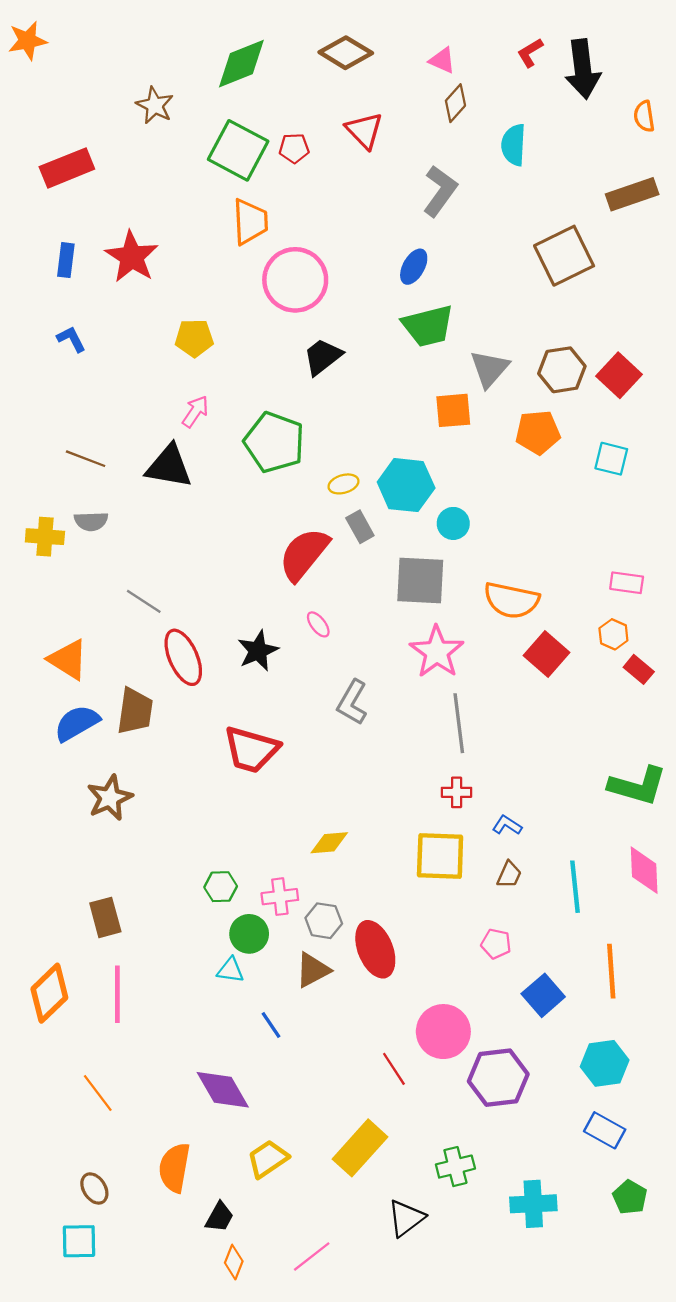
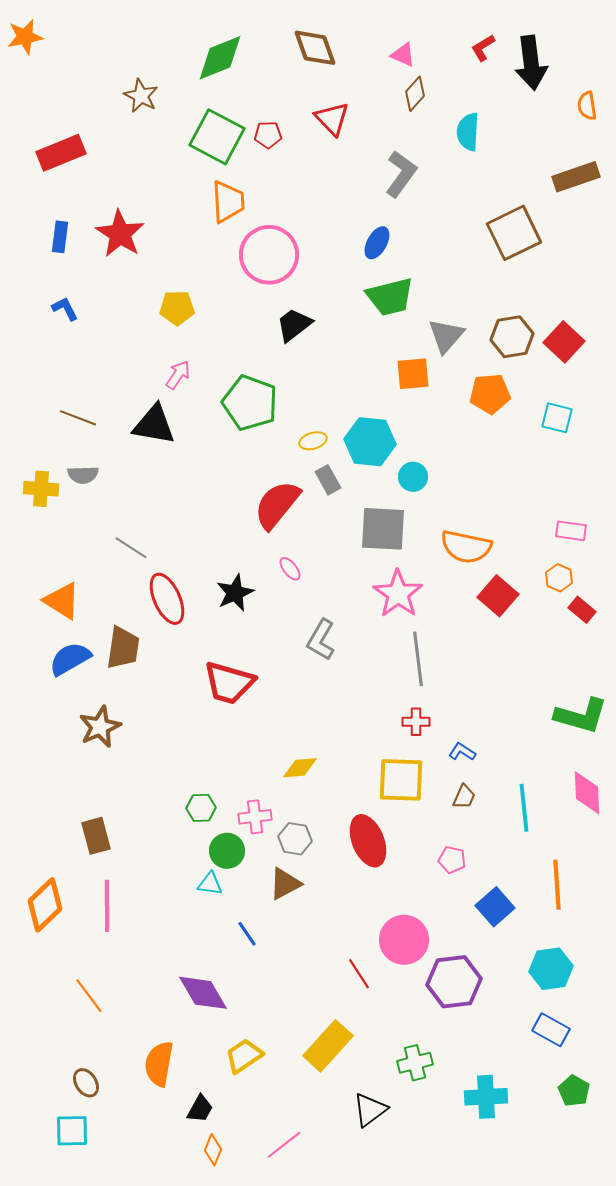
brown diamond: (346, 53) -> (315, 48), turned 39
red ellipse: (375, 949) -> (368, 841), moved

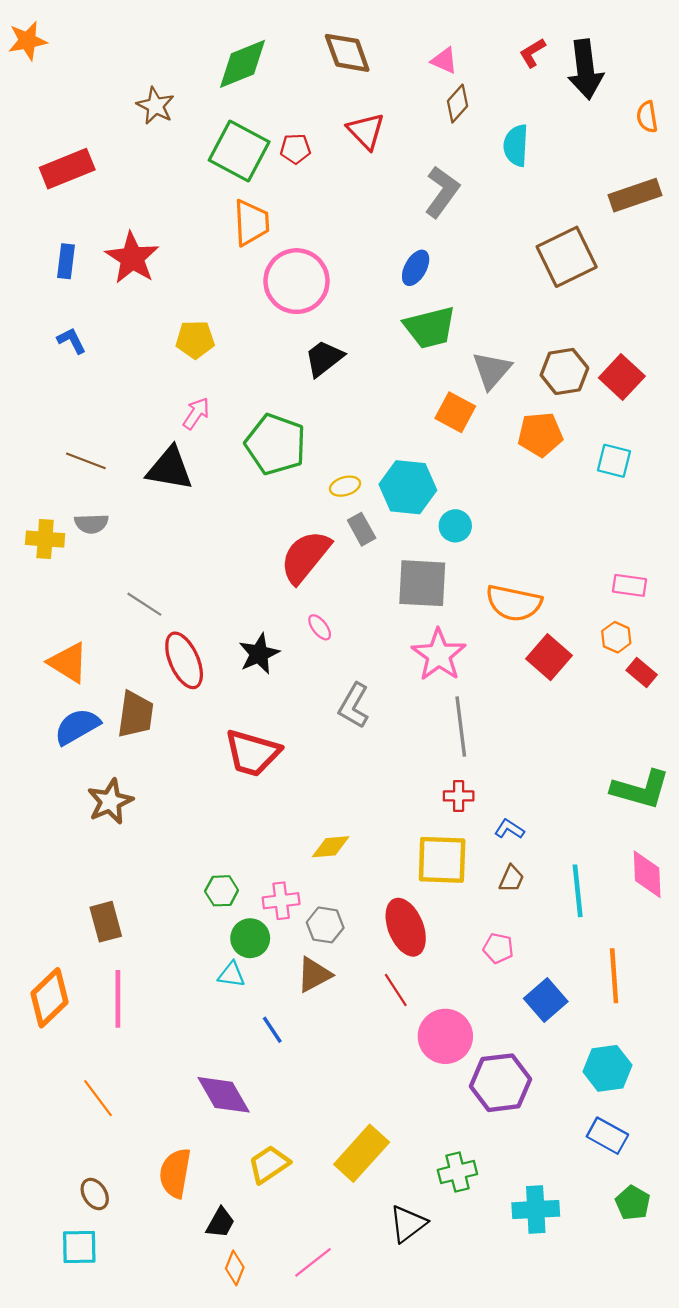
orange square: (413, 374) -> (455, 412), turned 33
red line: (359, 974) -> (396, 990), moved

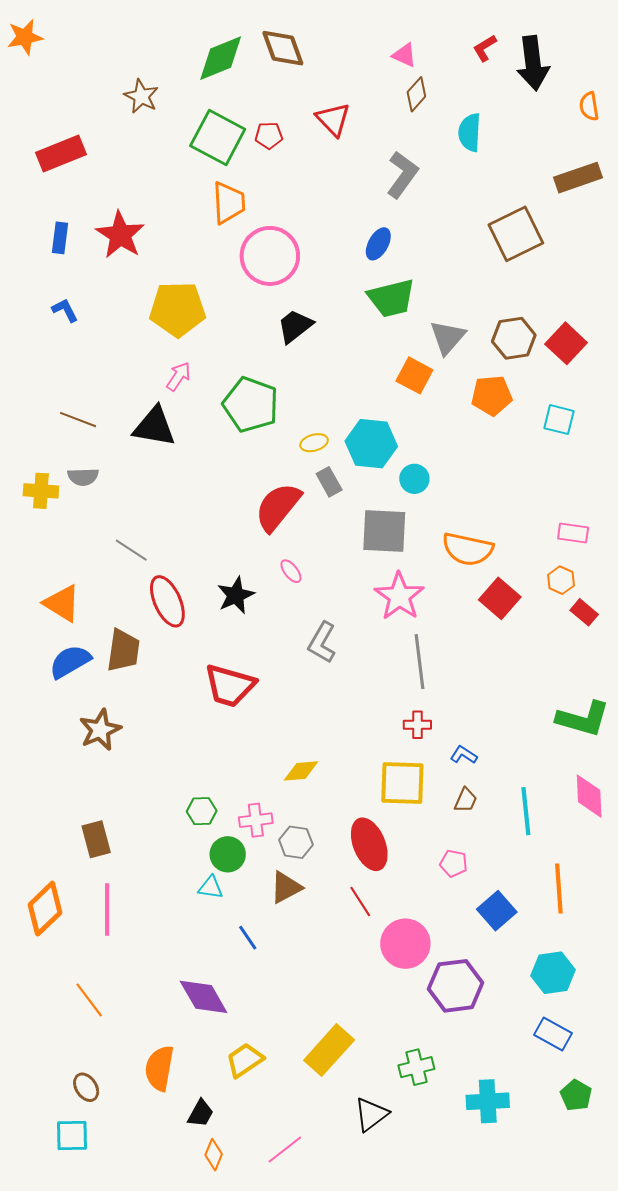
brown diamond: (347, 53) -> (283, 48), moved
yellow pentagon: (195, 340) -> (177, 309), size x1.6

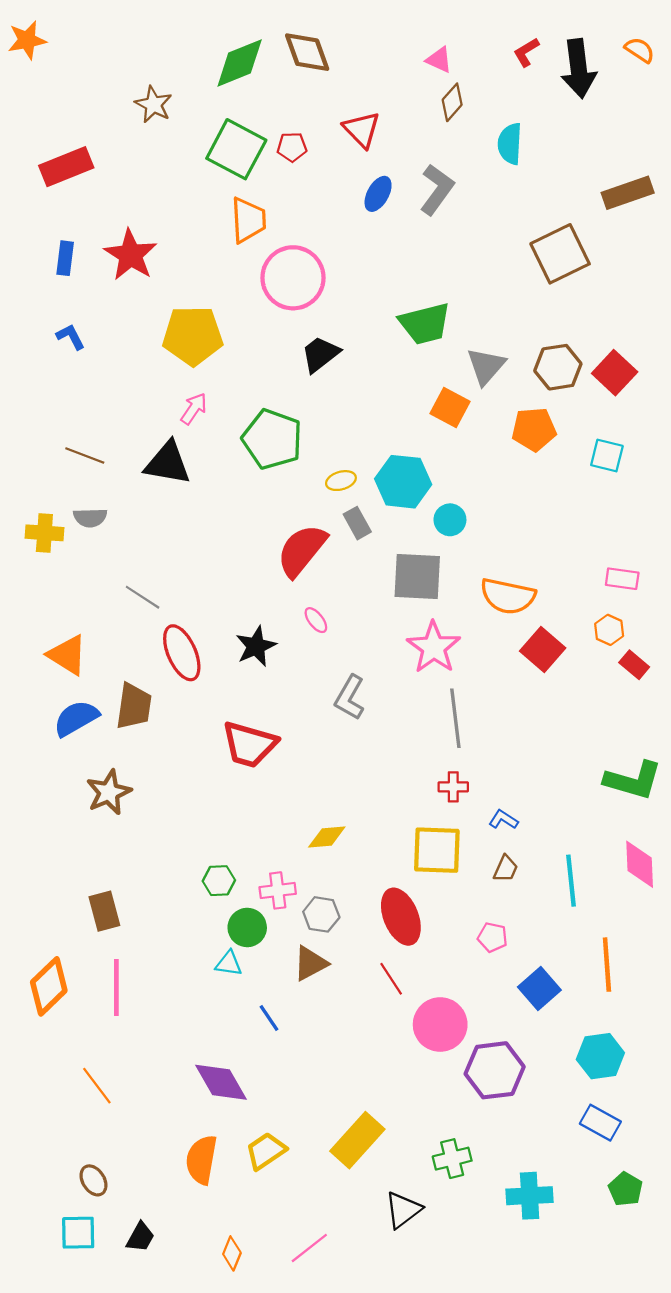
orange semicircle: (589, 106) -> (640, 50), moved, turned 132
blue ellipse: (378, 244) -> (378, 194), moved
orange semicircle: (159, 1068) -> (201, 1160), moved
black trapezoid: (201, 1113) -> (140, 1237), moved

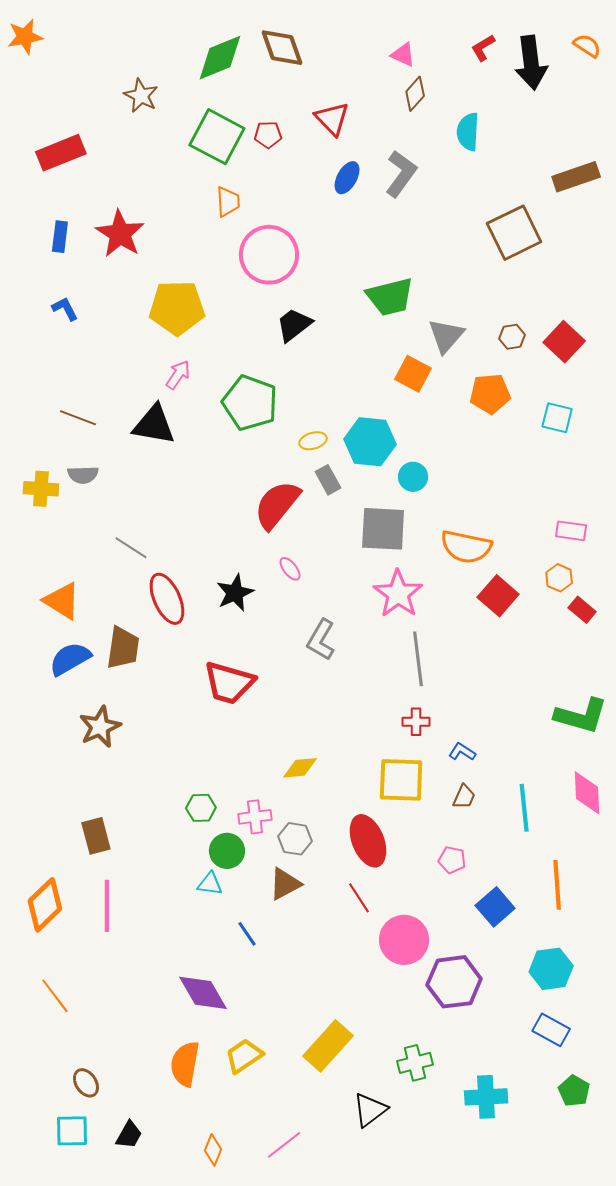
orange trapezoid: (248, 220) -> (228, 202), size x0.7
brown hexagon: (558, 367) -> (512, 337), size x0.6
orange line: (97, 1086) -> (55, 996), moved

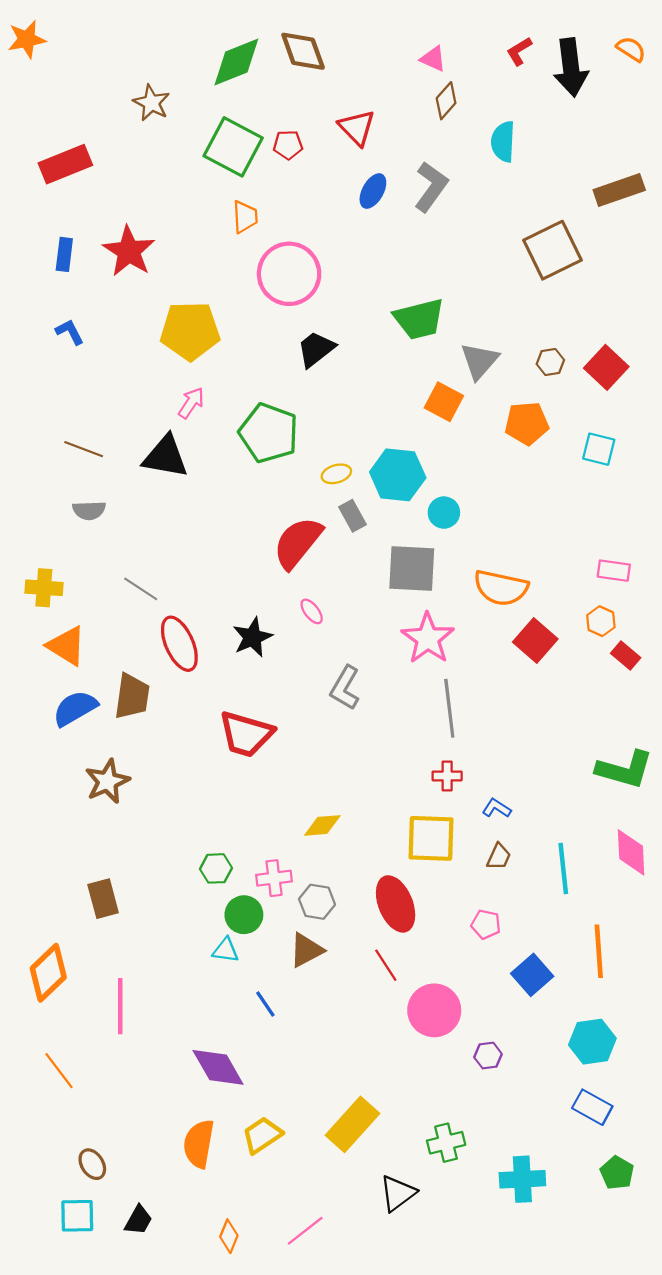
yellow cross: (41, 489) -> (44, 588), moved
pink line: (107, 906) -> (120, 1006), moved
purple hexagon: (454, 982) -> (488, 1056), size x0.5

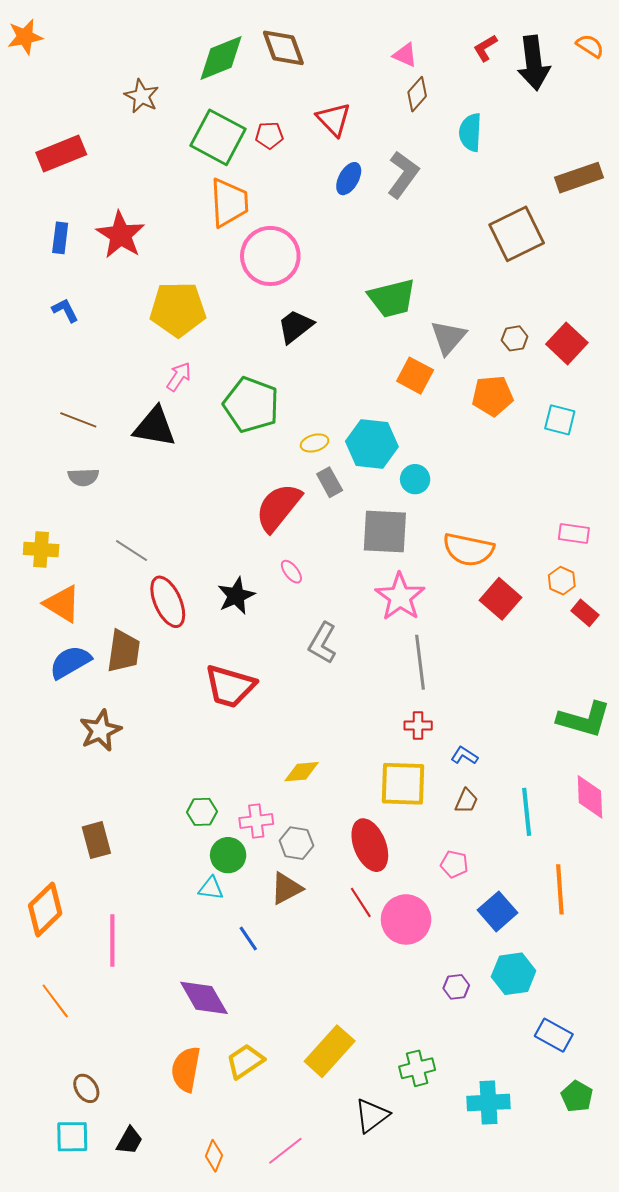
orange trapezoid: (245, 217) -> (229, 203), size x1.6
pink circle: (434, 1010) -> (406, 919), moved
cyan hexagon: (592, 1042) -> (514, 974), moved

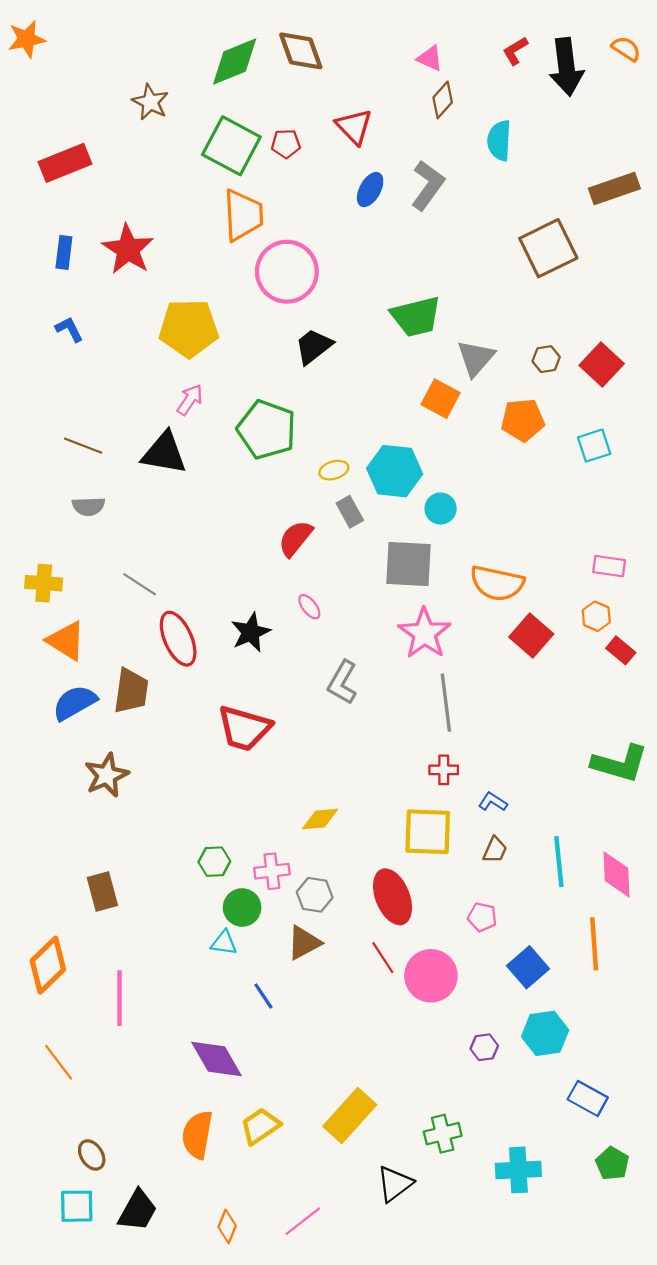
cyan square: (560, 420) -> (594, 446), turned -32
red semicircle: (278, 507) -> (295, 538), size x0.7
pink diamond: (590, 797) -> (617, 874), moved
black trapezoid: (130, 1141) -> (138, 1210), size x1.4

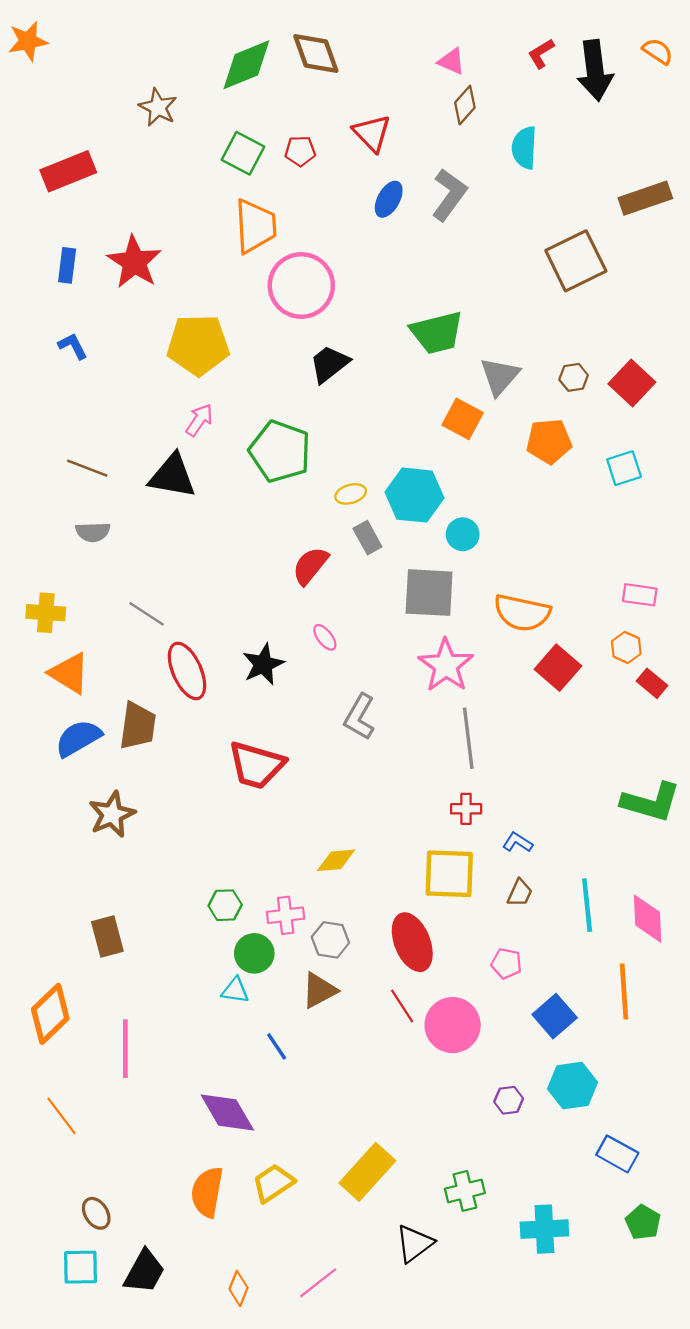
green square: (231, 146) -> (243, 153), size x0.7

